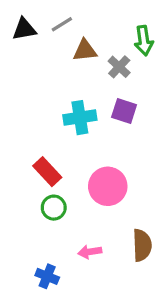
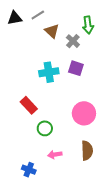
brown triangle: (85, 50) -> (52, 31), turned 49
pink circle: (108, 186) -> (84, 113), moved
green circle: (54, 208) -> (45, 128), moved

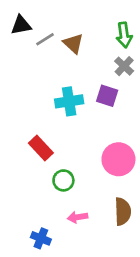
gray line: (38, 15) -> (45, 39), moved
gray cross: (73, 41) -> (124, 66), moved

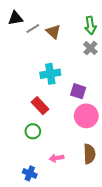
purple square: (107, 96) -> (78, 91), moved
red rectangle: (41, 148) -> (40, 106), moved
green circle: (63, 180) -> (33, 131), moved

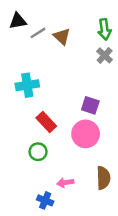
cyan cross: (50, 74) -> (27, 85), moved
pink circle: (86, 116) -> (86, 134), moved
blue cross: (30, 173) -> (45, 200), moved

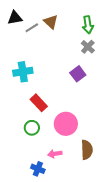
brown triangle: (62, 36) -> (51, 22), moved
purple square: (90, 105) -> (78, 74), moved, turned 35
pink circle: (86, 134) -> (66, 124), moved

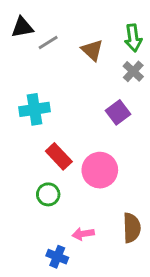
brown triangle: (51, 22) -> (92, 50), moved
pink circle: (66, 124) -> (100, 170), moved

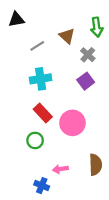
gray line: (48, 42) -> (37, 46), moved
gray cross: (133, 71) -> (88, 55), moved
cyan cross: (34, 109) -> (41, 79), moved

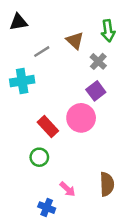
cyan cross: (41, 79) -> (22, 81), moved
pink circle: (72, 123) -> (81, 118), moved
pink arrow: (60, 169) -> (68, 189), turned -128

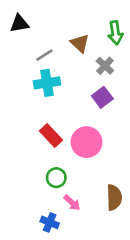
cyan cross: (22, 81) -> (47, 83), moved
pink circle: (81, 118) -> (86, 142), moved
green circle: (39, 157) -> (56, 178), moved

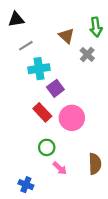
gray line: (44, 55) -> (26, 46), moved
purple square: (102, 97) -> (55, 88), moved
blue cross: (50, 222) -> (26, 185), moved

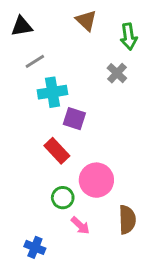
brown triangle: (66, 36) -> (86, 20), moved
purple square: (55, 88) -> (74, 119), turned -35
pink circle: (72, 118) -> (96, 180), moved

